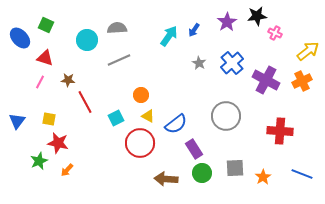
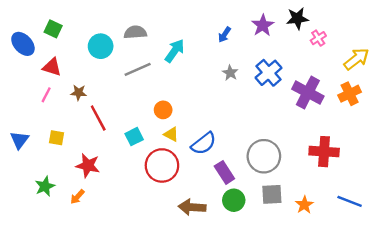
pink cross: (275, 33) -> (318, 38), turned 32
cyan arrow: (169, 36) -> (175, 51), moved
gray circle: (226, 116) -> (264, 156), moved
red star: (58, 143) -> (88, 165), moved

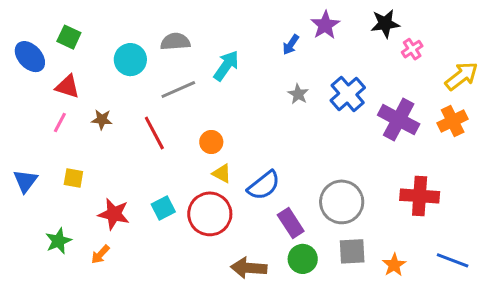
purple star: (263, 25) -> (325, 25), moved
red line: (98, 118) -> (154, 133), moved
cyan square: (134, 137) -> (163, 208), moved

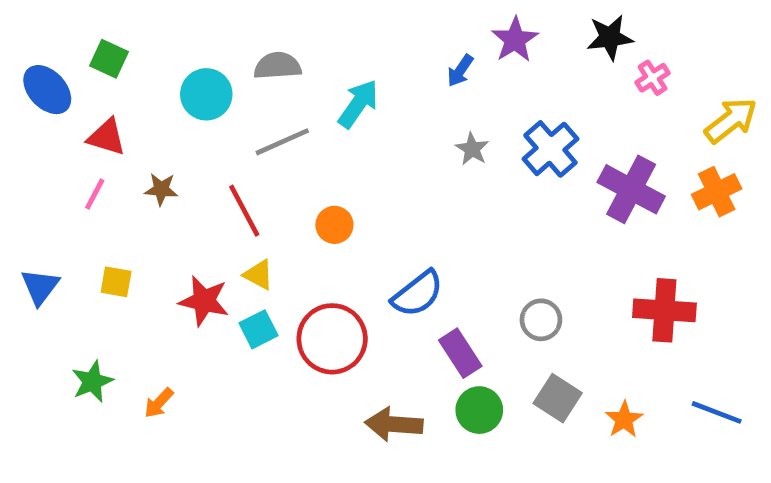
yellow triangle: (222, 173) -> (259, 275), moved
gray circle: (342, 202) -> (541, 320), size x0.6
red star: (114, 214) -> (204, 301), moved
gray square: (352, 251) -> (558, 398), turned 36

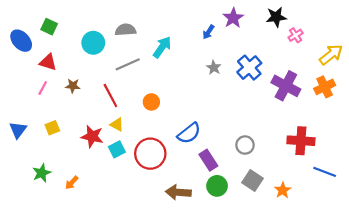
yellow square: (116, 282) -> (52, 128), turned -32
blue line: (717, 412) -> (325, 172), moved

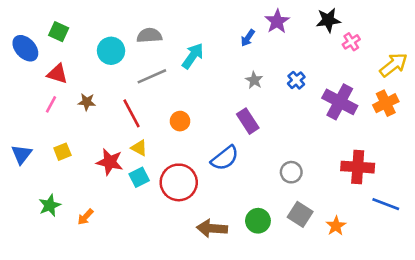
blue cross: (249, 68) -> (296, 80), size x0.6
purple rectangle: (208, 160) -> (248, 121), moved

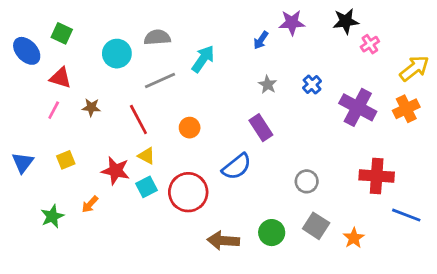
purple star: (277, 21) -> (292, 23), turned 30
orange arrow: (85, 217) -> (90, 204), moved

